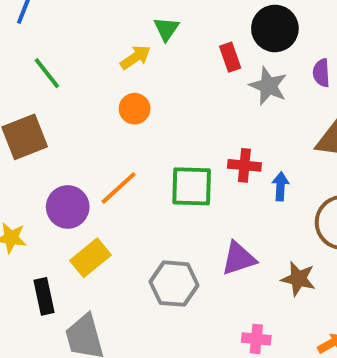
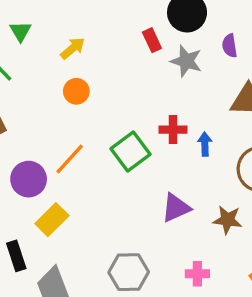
green triangle: (166, 29) -> (20, 31), moved
green square: (192, 186) -> (131, 152), turned -33
gray hexagon: (174, 284) -> (129, 272), moved

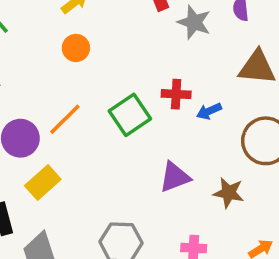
blue arrow: (205, 144) -> (209, 111), turned -115

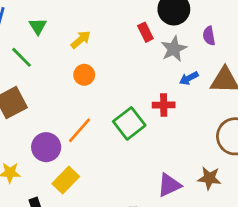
gray star: (194, 22) -> (174, 49), turned 30
blue arrow: (209, 111) -> (189, 78), moved
purple triangle: (175, 177) -> (169, 185), moved

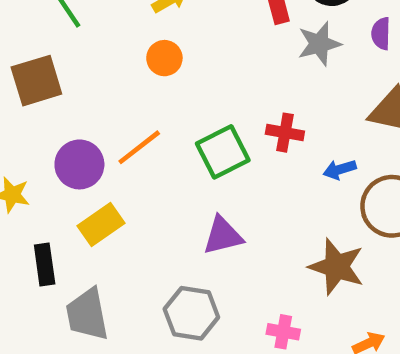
blue arrow: (189, 78) -> (340, 169), moved
brown star: (209, 178) -> (337, 267), size x1.4
purple triangle: (169, 185) -> (223, 236), moved

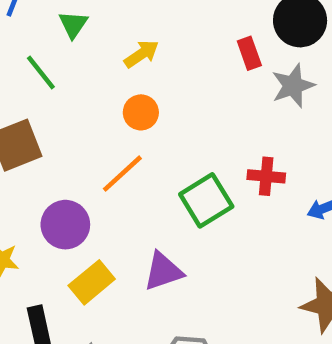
orange line: (139, 147) -> (122, 174), moved
purple triangle: (223, 236) -> (163, 271), moved

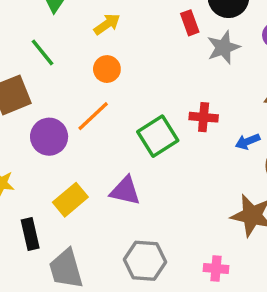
green line: (41, 73) -> (43, 52), moved
purple circle: (65, 225) -> (49, 137), moved
purple triangle: (163, 271) -> (125, 191), turned 32

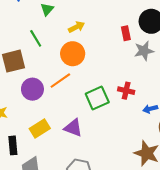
orange circle: (107, 69) -> (73, 54), size x1.5

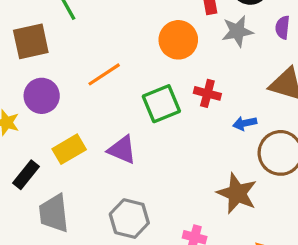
orange circle: (73, 54) -> (178, 40), moved
purple circle: (32, 89) -> (42, 96), moved
black rectangle: (13, 145) -> (26, 175), turned 42

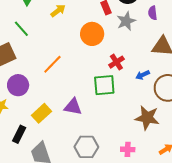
red cross: (207, 93) -> (116, 62), turned -35
green square: (161, 104) -> (104, 85), moved, turned 30

